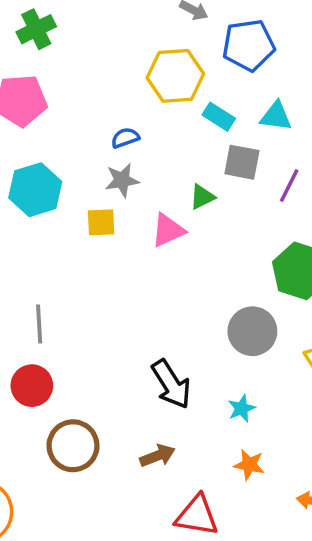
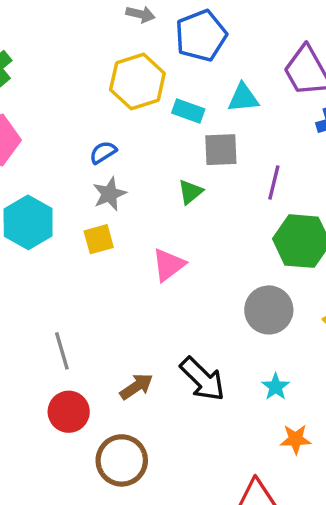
purple line: (289, 186) -> (274, 183), moved
pink triangle: (168, 230) -> (169, 265), moved
brown arrow: (157, 456) -> (136, 387), moved

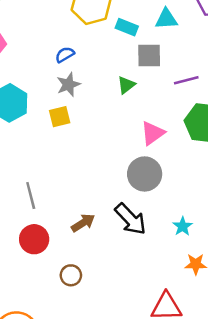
purple line: (274, 183) -> (186, 80), turned 60
pink triangle: (169, 265) -> (153, 133), moved
gray circle: (269, 310) -> (145, 174), moved
brown circle: (122, 460) -> (71, 275), size x0.6

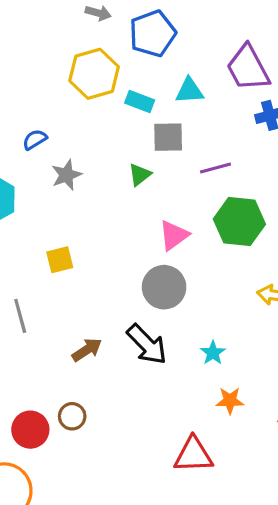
blue semicircle: (65, 55) -> (35, 140), moved
yellow square: (60, 117) -> (60, 260), moved
red circle: (34, 239) -> (30, 430), moved

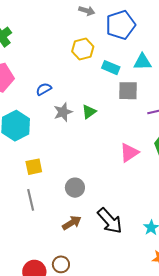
yellow hexagon: (94, 74) -> (83, 49), size x0.7
green triangle: (140, 175) -> (89, 112), moved
yellow square: (60, 260) -> (34, 167), moved
gray circle: (164, 287) -> (75, 188), moved, size x0.7

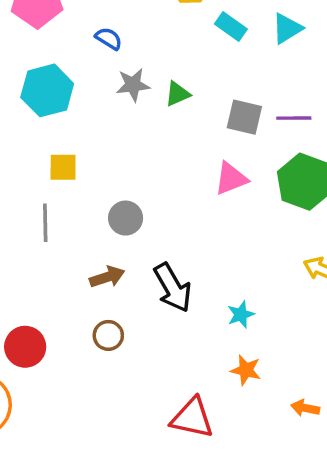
cyan triangle: (142, 62) -> (287, 29), turned -42
blue semicircle: (44, 89) -> (109, 39), turned 49
gray square: (128, 91) -> (244, 117), moved
brown circle: (61, 264) -> (108, 335), moved

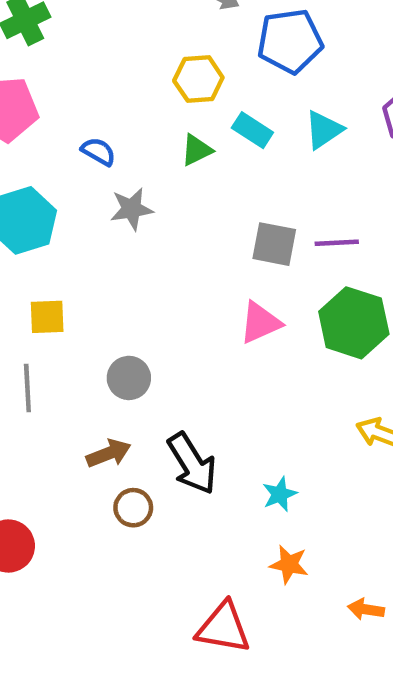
green triangle: (177, 94) -> (197, 150), moved
brown circle: (108, 335) -> (133, 508), moved

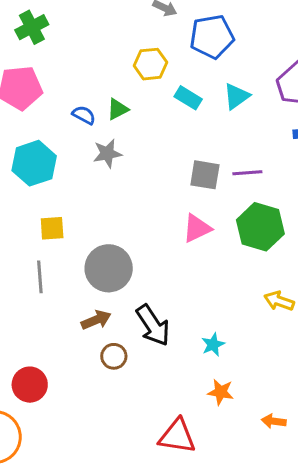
green triangle: (197, 150) -> (118, 109), moved
gray circle: (129, 378) -> (109, 268), size x1.6

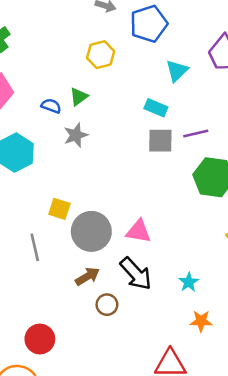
cyan rectangle: (188, 98) -> (156, 108), moved
yellow square: (52, 228) -> (59, 209), moved, turned 30
pink triangle: (197, 228) -> (139, 231), moved, turned 44

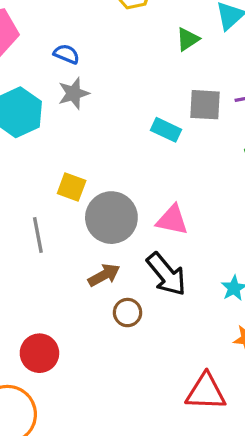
green triangle: (79, 97) -> (188, 39), moved
cyan rectangle: (156, 108) -> (166, 130), moved
gray star: (76, 135) -> (74, 93), moved

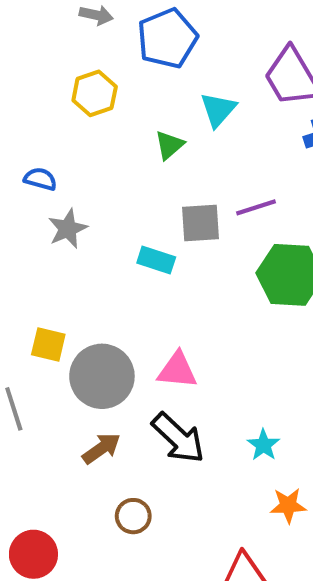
blue semicircle: (66, 54) -> (40, 179), moved
gray star: (74, 93) -> (68, 229), moved
brown circle: (128, 313) -> (133, 516), moved

